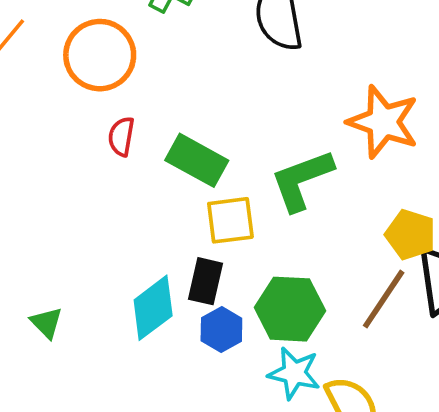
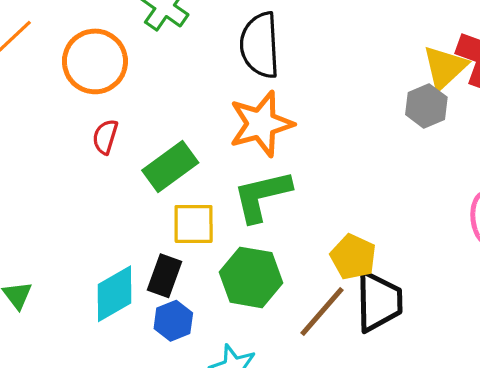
orange star: (383, 122) -> (261, 124), moved, turned 30
green rectangle: (197, 160) -> (170, 166), turned -72
green hexagon: (290, 309) -> (251, 277), moved

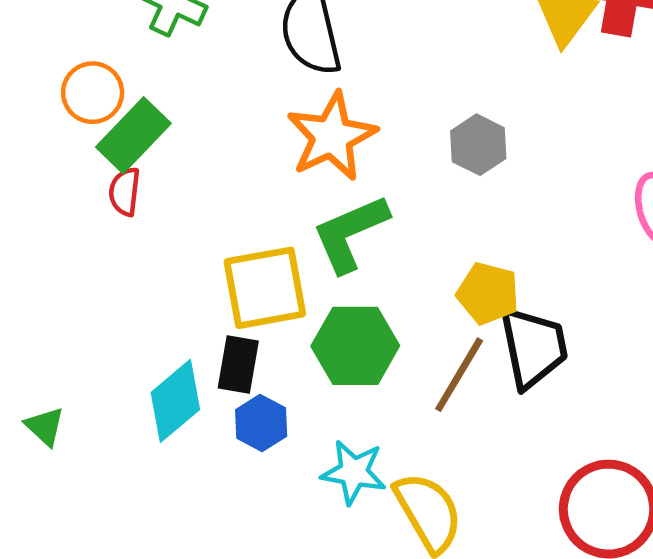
orange circle: (95, 61) -> (93, 93), size x0.7
gray hexagon: (426, 106) -> (478, 145), moved
green rectangle: (170, 166) -> (133, 135), moved
yellow square: (194, 224) -> (265, 288), size x1.4

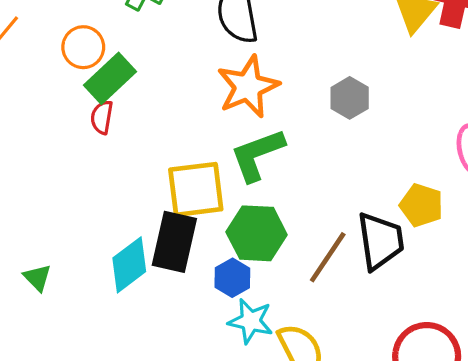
yellow pentagon: (488, 293) -> (421, 205), moved
black rectangle: (238, 365) -> (174, 242), size x1.5
blue hexagon: (261, 423) -> (232, 278), moved

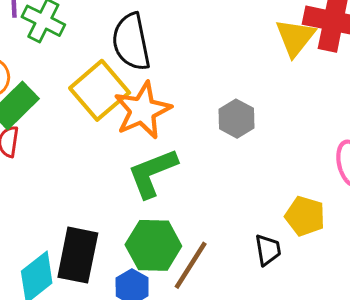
yellow square: (196, 189) -> (100, 90), moved, turned -32
black trapezoid: (380, 241) -> (268, 250), size x0.6
brown line: (328, 257) -> (191, 265), moved

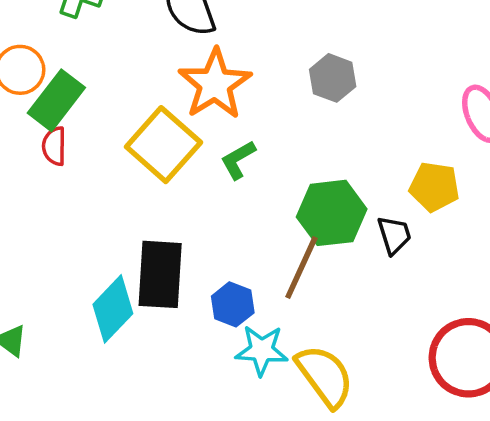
yellow square: (100, 90) -> (163, 145), moved
green L-shape: (152, 173) -> (238, 160), size x0.6
green hexagon: (153, 245) -> (332, 213), moved

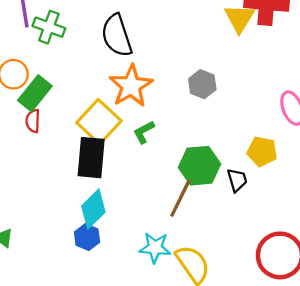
black rectangle: (160, 274) -> (91, 158), moved
blue hexagon: (233, 304) -> (87, 237), moved
cyan diamond: (113, 309) -> (93, 209), moved

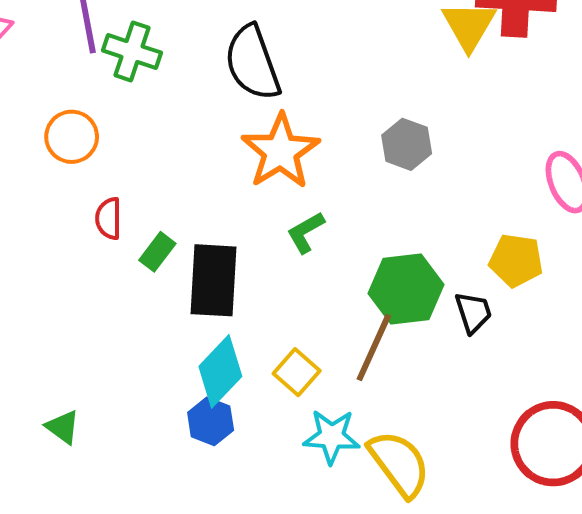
green rectangle: (35, 93) -> (157, 252), moved, size x0.6
yellow square: (99, 122) -> (297, 372), moved, size x0.6

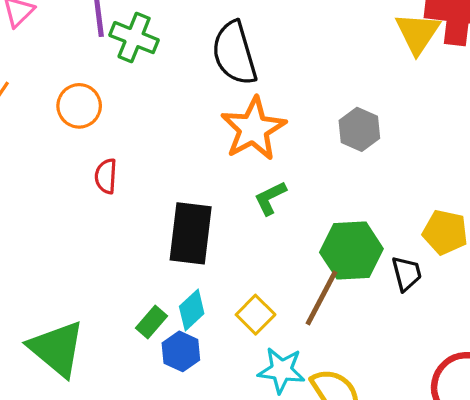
green rectangle: (157, 252) -> (152, 322), moved
cyan diamond: (220, 371) -> (192, 310), size x0.7
green triangle: (63, 427) -> (57, 349), size x2.0

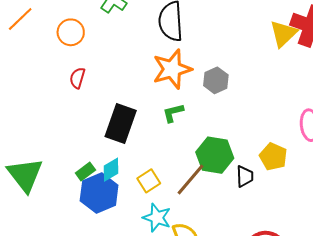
gray hexagon: (359, 129) -> (216, 80), moved
blue hexagon: (181, 351) -> (99, 193), size x1.6

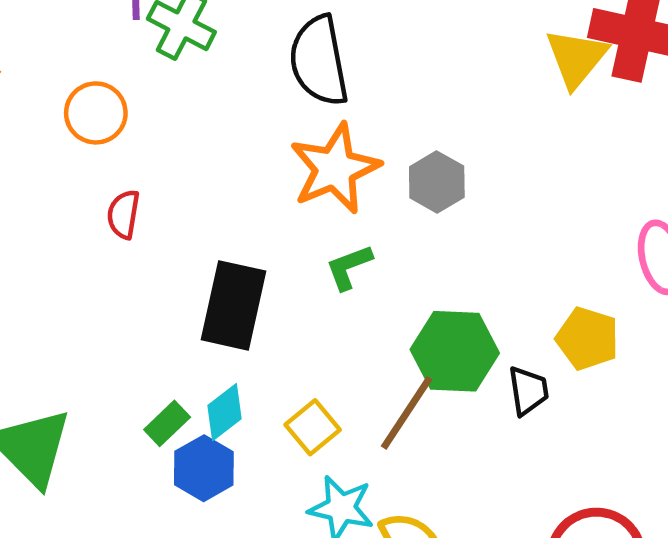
blue hexagon: (99, 193) -> (204, 468), size x0.7

